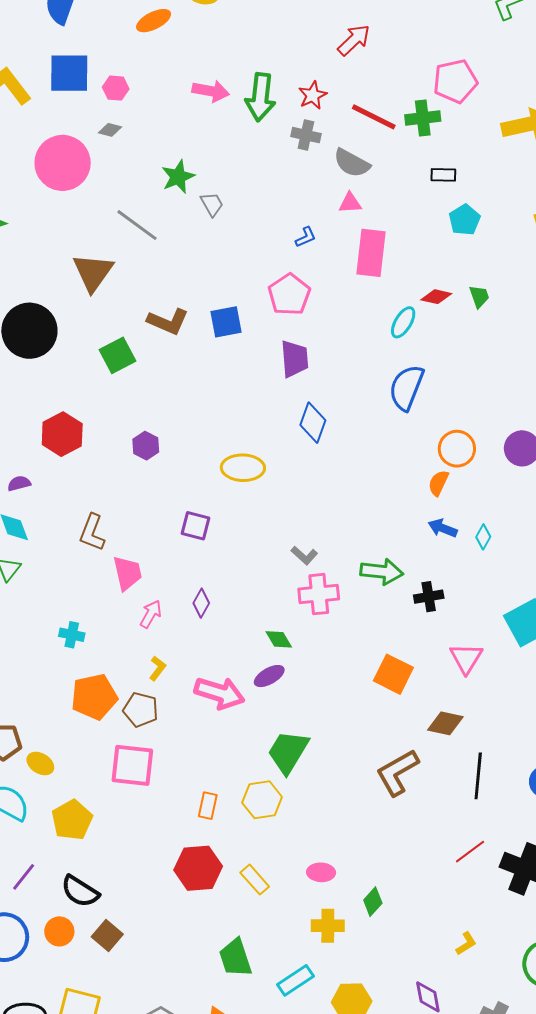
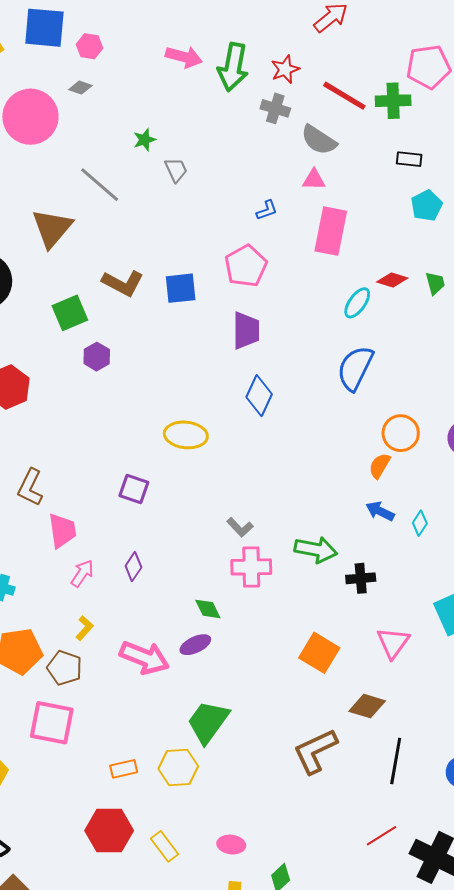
green star: (178, 177) -> (145, 140), size x0.7
purple hexagon: (146, 446) -> (97, 357), moved
orange rectangle: (208, 806) -> (124, 769), turned 60

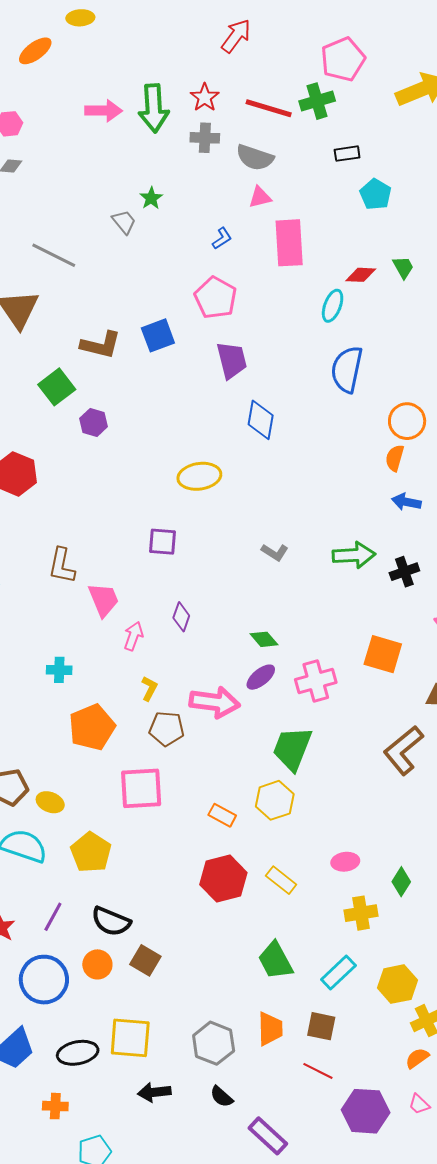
green star: (145, 140) -> (151, 198), moved
pink cross: (251, 567) -> (316, 681), moved
brown pentagon: (65, 668) -> (167, 729), moved
orange rectangle: (124, 769) -> (222, 815), turned 56

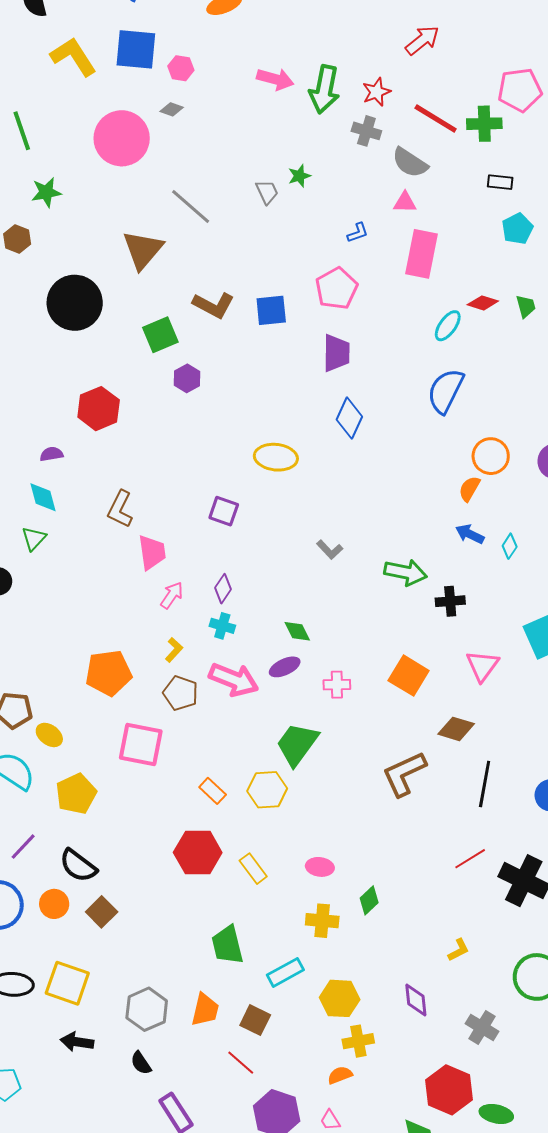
cyan cross: (59, 670) -> (222, 626), moved
pink cross: (316, 681) -> (337, 685), size x0.7

